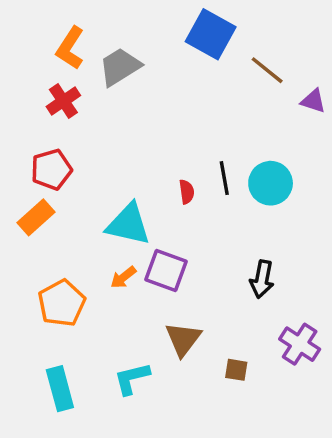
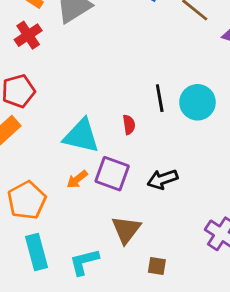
red semicircle: (187, 192) -> (129, 125), moved
black arrow: (262, 279) -> (162, 179), moved, turned 60
brown square: (236, 370) -> (157, 266), moved
cyan rectangle: (60, 389) -> (37, 252), moved

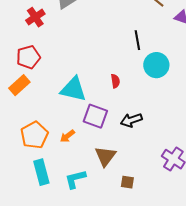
black line: (160, 98) -> (137, 40), moved
red semicircle: (129, 125) -> (115, 81), moved
orange arrow: (77, 179) -> (67, 136), moved

